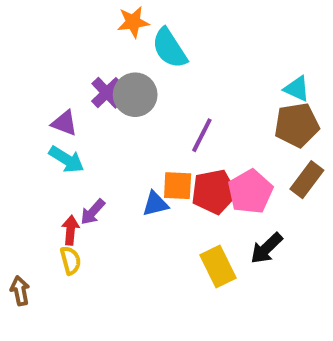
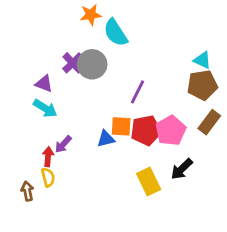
brown arrow: (20, 291) -> (27, 191), moved

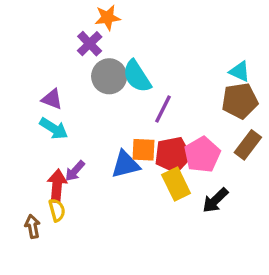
cyan semicircle: (116, 33) -> (137, 76), moved
purple cross: (73, 63) -> (90, 44), moved
blue triangle: (106, 139) -> (125, 164), size x1.4
red arrow: (48, 157) -> (57, 186), size x1.4
yellow rectangle: (149, 181) -> (176, 184), moved

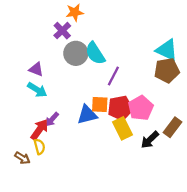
cyan triangle: (240, 71) -> (167, 50), size x1.5
brown rectangle: (248, 145) -> (173, 127), moved
red arrow: (57, 186) -> (39, 130), turned 30
brown arrow: (32, 226) -> (22, 158), turned 133

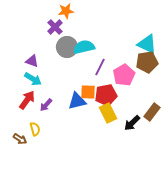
cyan semicircle: (95, 53) -> (84, 47), turned 110
pink pentagon: (141, 108) -> (124, 75), moved
red arrow: (39, 130) -> (27, 100), moved

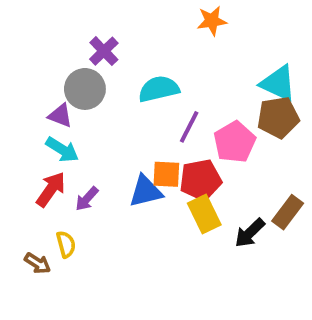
orange star: (66, 11) -> (212, 21), moved
gray circle: (67, 47) -> (85, 89), moved

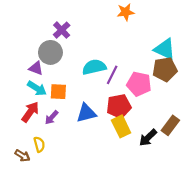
cyan semicircle: (159, 89) -> (94, 67), moved
pink pentagon: (235, 142) -> (139, 84), turned -30
orange square: (166, 174) -> (58, 92), moved

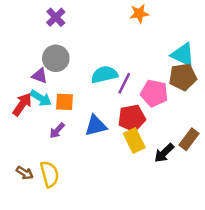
purple cross: (62, 30) -> (56, 17), moved
red arrow: (30, 112) -> (22, 104), moved
yellow semicircle: (39, 144) -> (50, 174), moved, size x1.5

